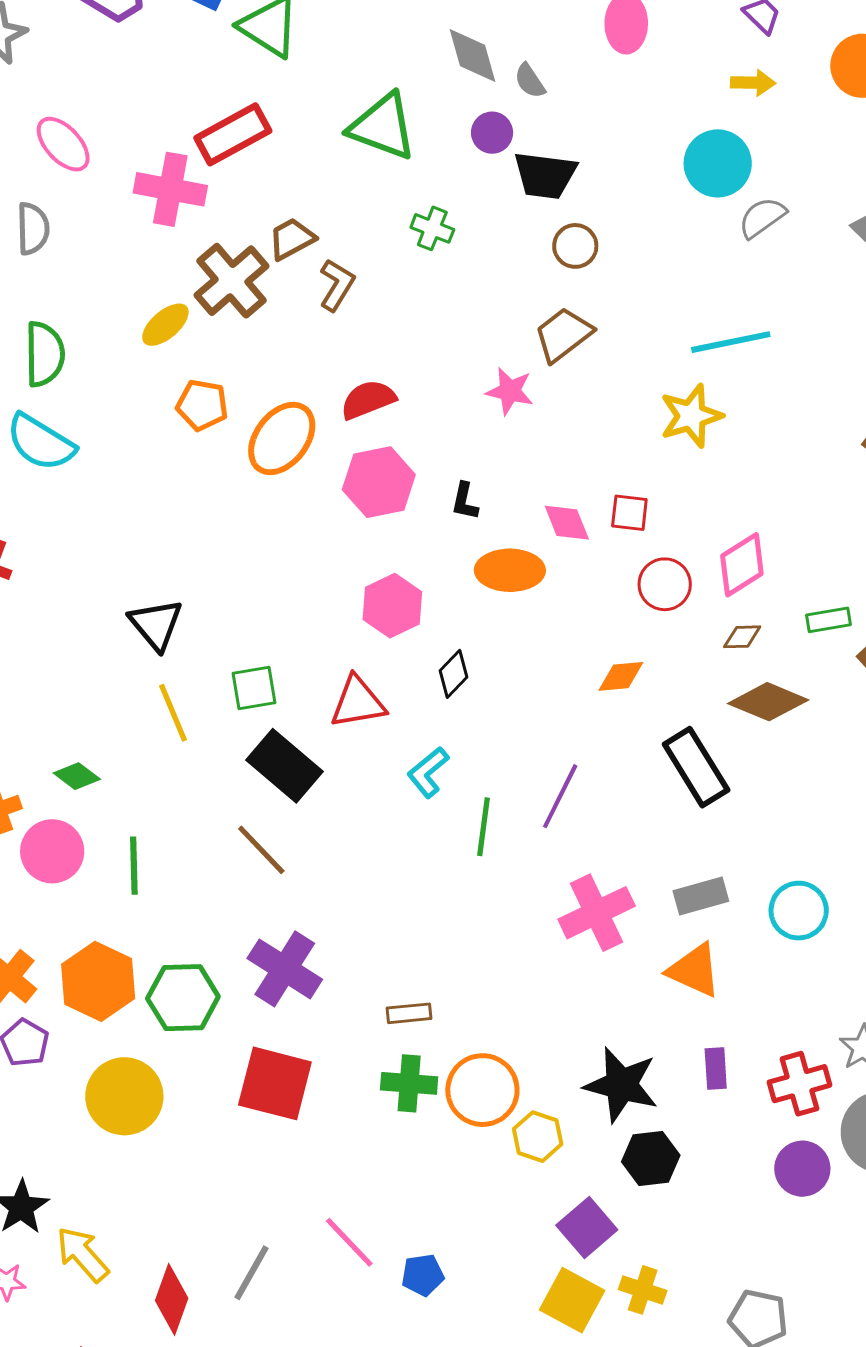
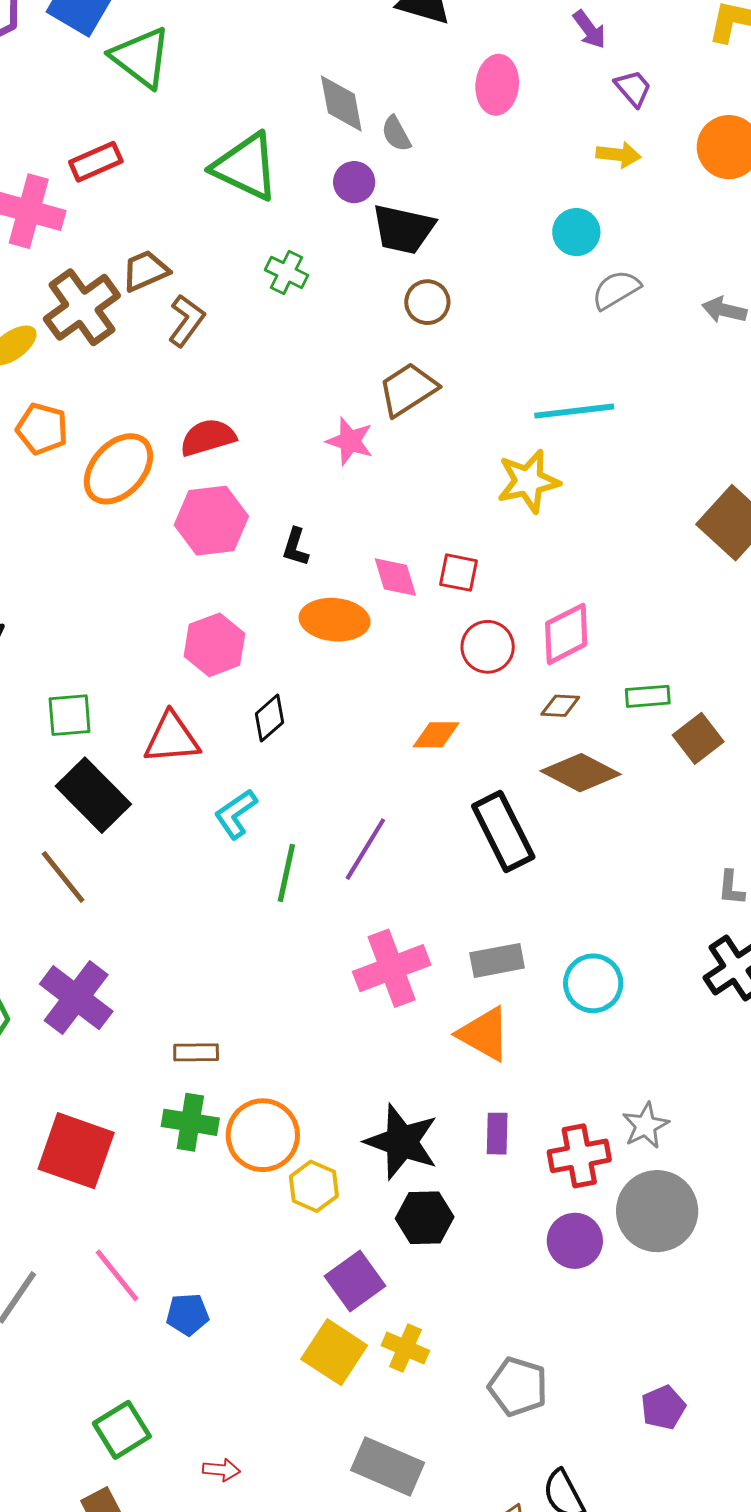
red rectangle: (233, 134) -> (96, 162), size x0.7
cyan circle: (718, 163) -> (576, 232), size x0.7
red square: (275, 1083) -> (76, 1151), moved

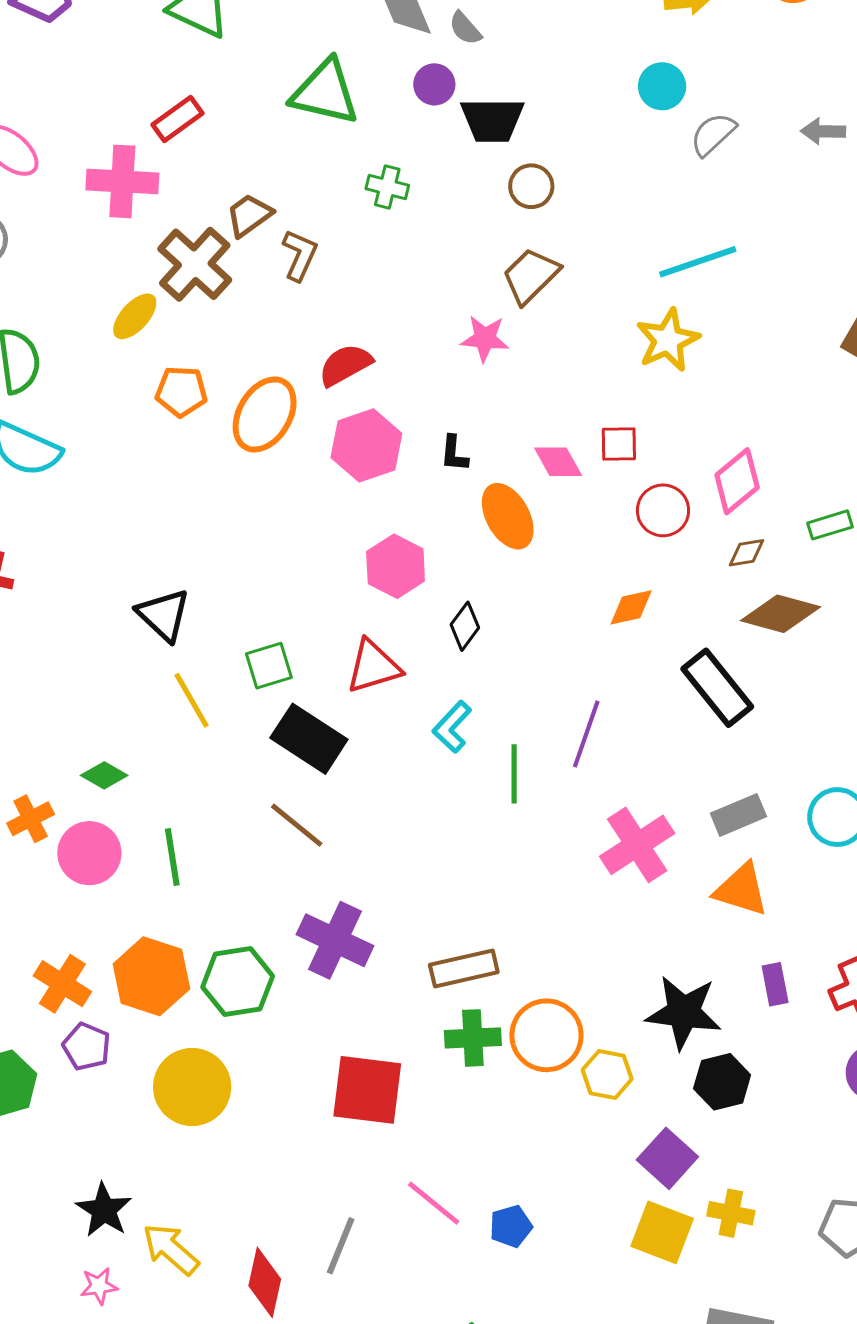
orange ellipse: (335, 620) -> (508, 516), turned 68
brown rectangle: (196, 1052) -> (464, 968), size x1.5

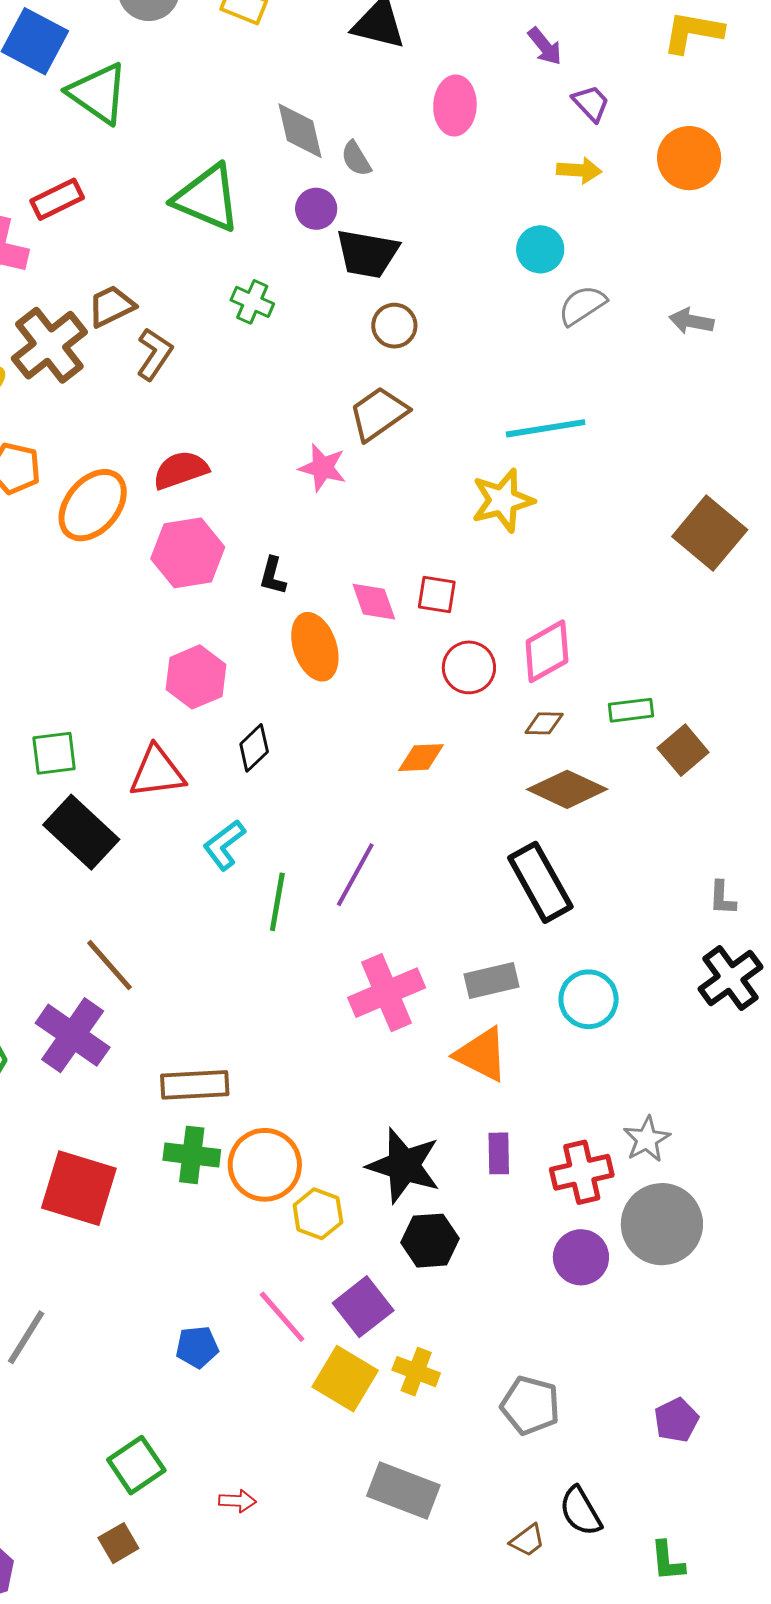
black rectangle: (717, 688) -> (540, 882), moved
brown line: (297, 825) -> (109, 965), moved
pink line: (434, 1203) -> (282, 1317), moved

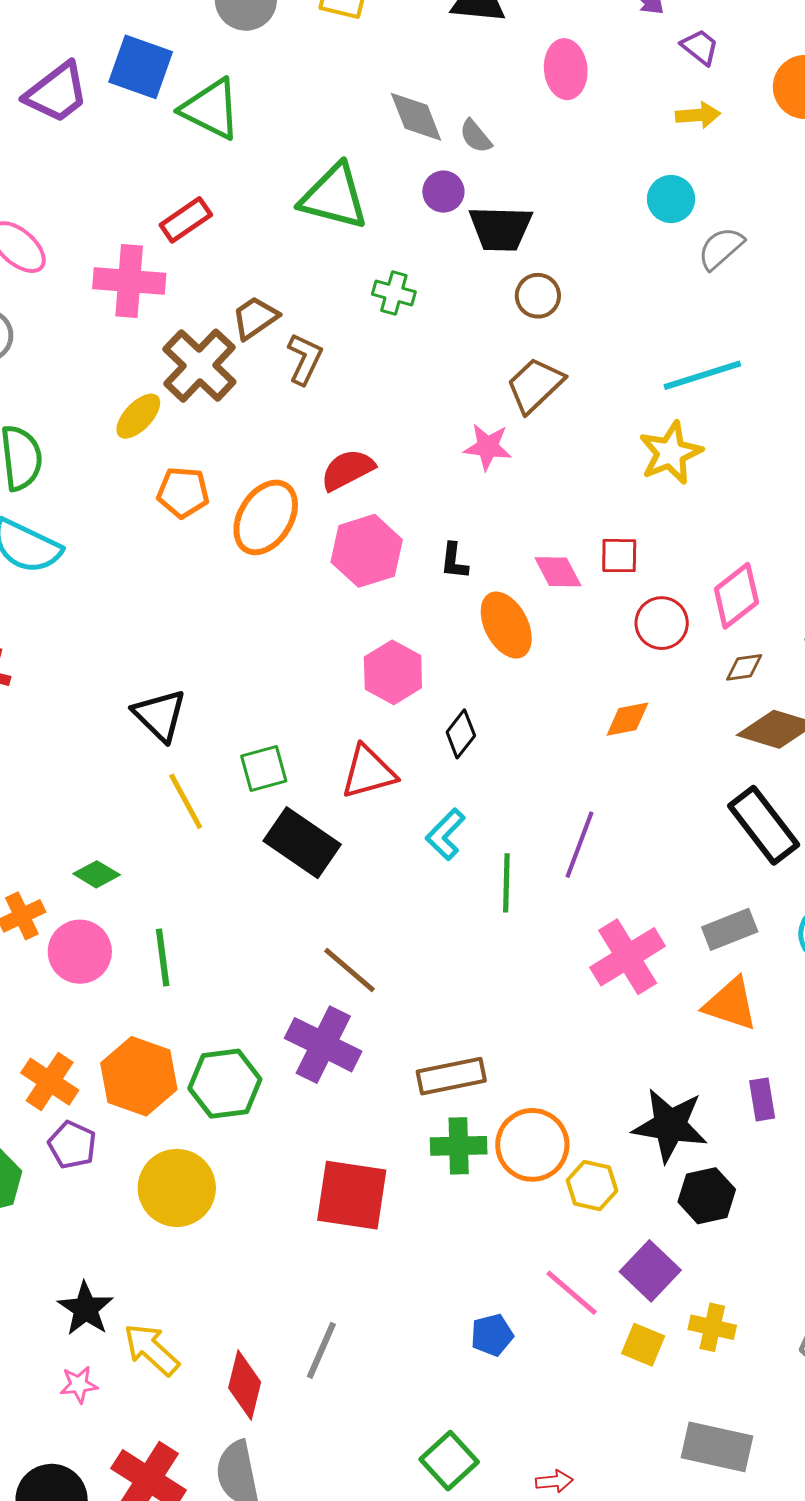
yellow square: (345, 1379) -> (643, 1345), size x0.7

